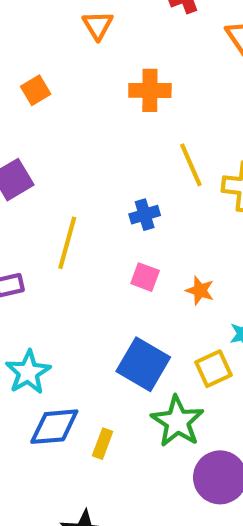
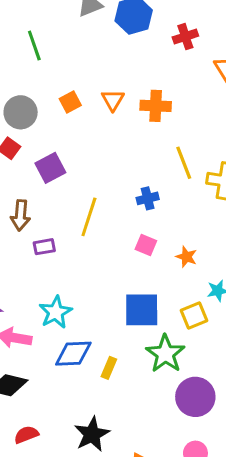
orange triangle: (98, 25) -> (113, 100), moved
blue square: (143, 364) -> (142, 310), turned -33

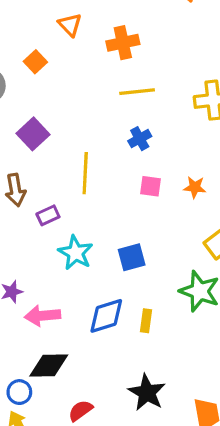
orange triangle: (113, 100) -> (70, 25), moved
yellow line: (184, 163) -> (137, 92), moved, turned -60
blue square: (142, 310) -> (132, 257), moved, size x0.7
cyan star: (56, 312) -> (76, 253), moved

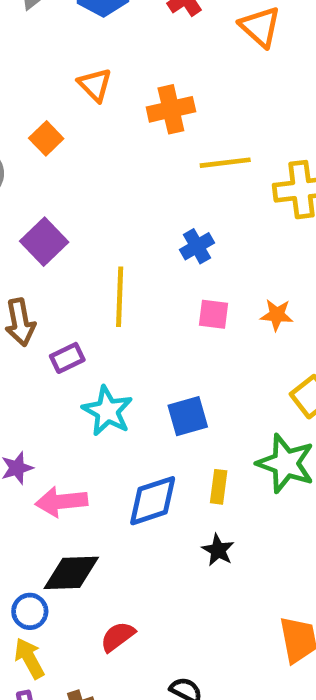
yellow line: (137, 92) -> (225, 163), moved
yellow rectangle: (146, 321) -> (219, 487), moved
black star: (147, 393) -> (218, 550), moved, size x0.6

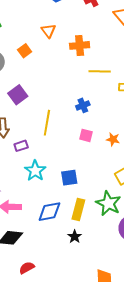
yellow rectangle: (219, 487) -> (78, 209), size x1.5

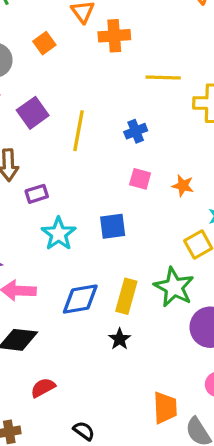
orange cross: (80, 45) -> (114, 36), moved
yellow line: (47, 123) -> (79, 131), moved
blue square: (69, 178) -> (113, 226), moved

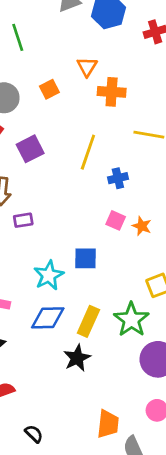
yellow line: (79, 131) -> (88, 152), moved
orange star: (183, 186) -> (142, 226), moved
cyan star: (59, 234) -> (49, 275), moved
black star: (120, 339) -> (77, 358), size x1.4

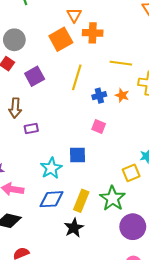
orange square: (49, 89) -> (61, 39), moved, size x1.6
orange star: (142, 226) -> (122, 95), moved

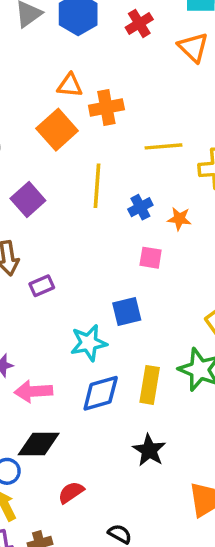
orange triangle: (74, 15) -> (70, 85), turned -42
orange star: (122, 95) -> (179, 219), moved
cyan star: (51, 168) -> (89, 343), turned 30
black star: (74, 228) -> (149, 450), moved

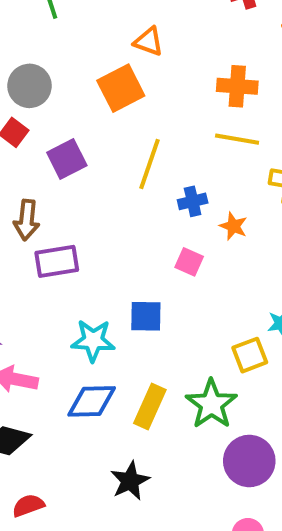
orange cross: (106, 107) -> (237, 86), moved
purple rectangle: (42, 286) -> (57, 261), size x1.5

